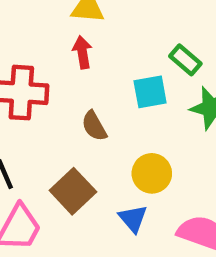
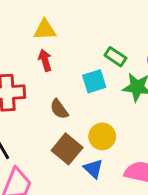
brown square: (73, 191) -> (67, 149), moved

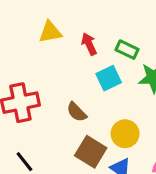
red arrow: (45, 60) -> (89, 44), moved

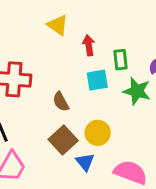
yellow triangle: (50, 32) -> (58, 25), turned 30
green rectangle: (127, 50) -> (120, 60), turned 42

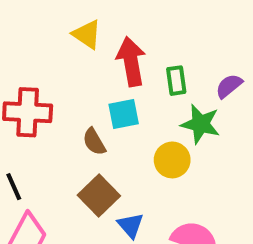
red arrow: (89, 45) -> (131, 62), size x1.6
cyan square: (97, 80) -> (124, 114), moved
yellow circle: (98, 133) -> (172, 160), moved

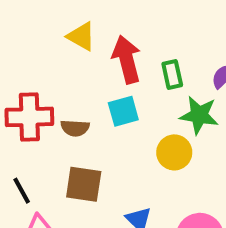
brown semicircle: (94, 142) -> (75, 128), moved, turned -52
brown square: (99, 195) -> (84, 184), moved, turned -33

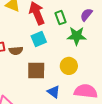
yellow circle: (174, 152) -> (69, 66), moved
brown square: (84, 184) -> (36, 71), moved

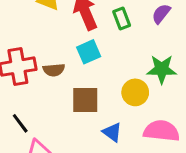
green star: (77, 36) -> (162, 69), moved

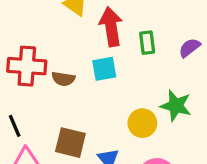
brown square: (85, 100) -> (70, 143), moved

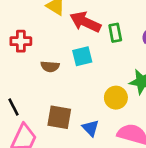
red arrow: (111, 27) -> (85, 22), turned -52
red cross: (27, 66) -> (21, 41), moved, size x0.7

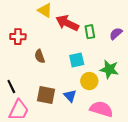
cyan square: (82, 56) -> (77, 60), moved
brown semicircle: (50, 66) -> (40, 56), turned 64
blue triangle: (91, 128) -> (70, 96), moved

